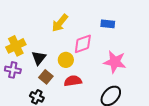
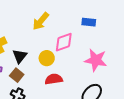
brown square: (46, 77) -> (17, 75), moved

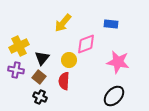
red semicircle: (54, 79) -> (64, 81), moved, turned -78

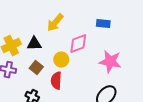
black triangle: (42, 58) -> (34, 44), moved, turned 49
brown square: (39, 77) -> (36, 68), moved

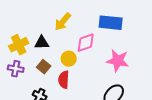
blue rectangle: (103, 24) -> (111, 23), size x1.6

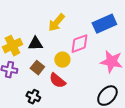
blue rectangle: (111, 23) -> (104, 24), turned -30
red semicircle: (64, 80) -> (57, 81), turned -54

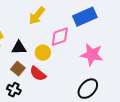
black triangle: (35, 44) -> (19, 48), moved
brown square: (37, 68) -> (18, 69), moved

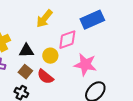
pink star: (92, 55) -> (85, 65), moved

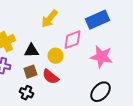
pink star: (85, 65) -> (101, 57), moved
brown square: (25, 72) -> (30, 72), turned 32

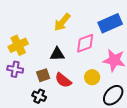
black triangle: (31, 51) -> (57, 54), moved
yellow circle: (55, 56) -> (92, 77), moved

